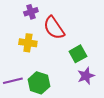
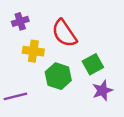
purple cross: (31, 12) -> (20, 21), moved
green hexagon: (39, 83) -> (58, 76), moved

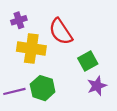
yellow cross: (33, 51) -> (31, 48), size x1.4
green hexagon: (58, 76) -> (43, 88), moved

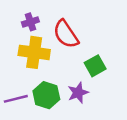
purple cross: (19, 20) -> (30, 22), moved
purple star: (97, 86) -> (78, 93), moved

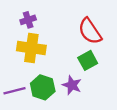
red semicircle: (66, 34) -> (90, 31), moved
purple star: (78, 93) -> (72, 85), turned -30

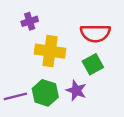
red semicircle: (90, 31) -> (95, 33), turned -56
yellow cross: (31, 48) -> (50, 51), moved

